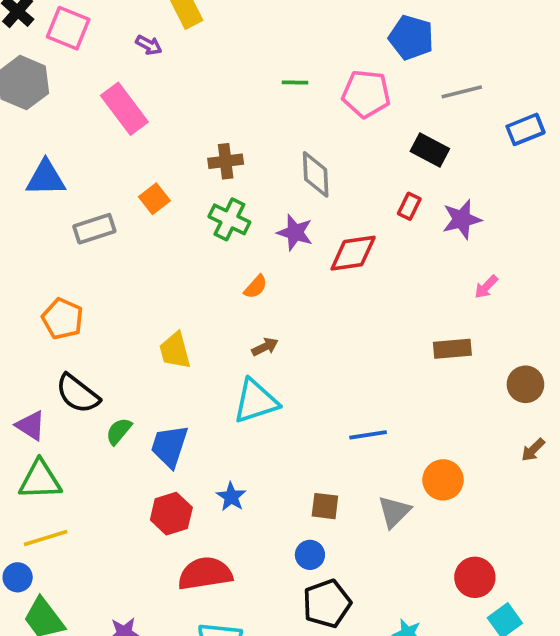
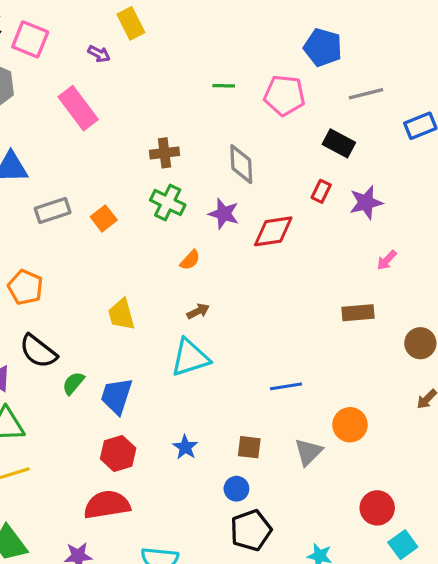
orange square: (154, 199) -> (104, 218), moved
blue star: (231, 497) -> (185, 447), moved
red semicircle: (205, 574) -> (107, 505), moved

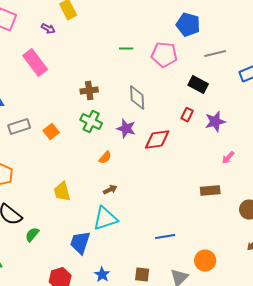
blue trapezoid: (117, 396) -> (80, 243), moved

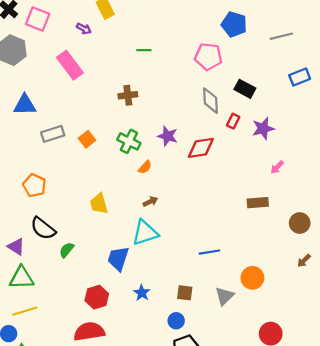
green line: (126, 49) -> (144, 50), moved
gray line: (215, 54) -> (281, 36), moved
gray diamond: (137, 98) -> (211, 101), moved
green cross: (91, 122) -> (129, 141), moved

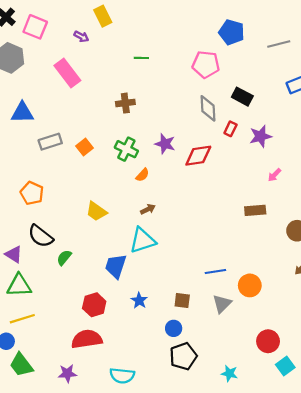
yellow trapezoid: (99, 204) -> (96, 211), turned -40
blue line: (209, 252) -> (215, 271), moved

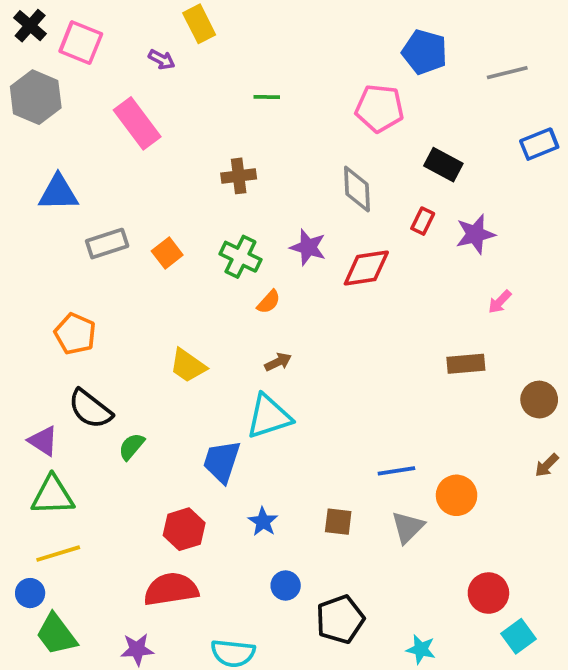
gray diamond: (208, 108) -> (357, 189), moved
blue circle: (174, 328) -> (286, 586), moved

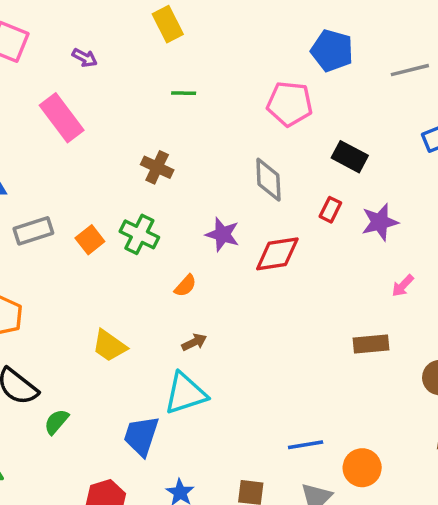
yellow rectangle: (199, 24) -> (168, 24), moved
brown cross: (239, 176) -> (157, 167), turned 32
green cross: (240, 257) -> (139, 234), moved

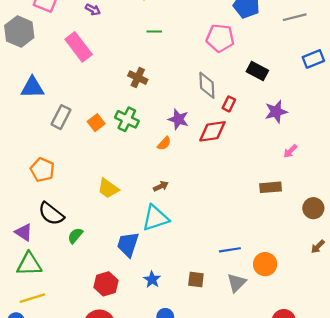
red rectangle: (330, 210) -> (229, 104), moved
gray rectangle: (33, 231) -> (61, 117), turned -45
orange semicircle: (185, 286) -> (164, 143), moved

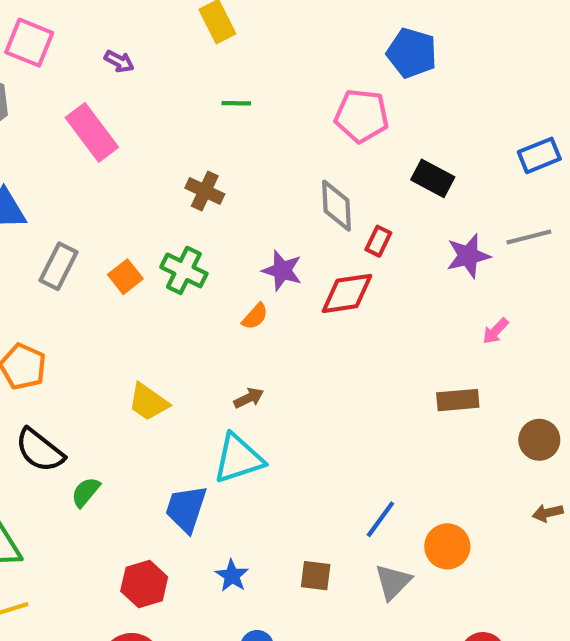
gray line: (295, 17) -> (529, 237), moved
brown arrow: (318, 247) -> (548, 513), turned 32
blue line: (230, 250) -> (380, 519), turned -45

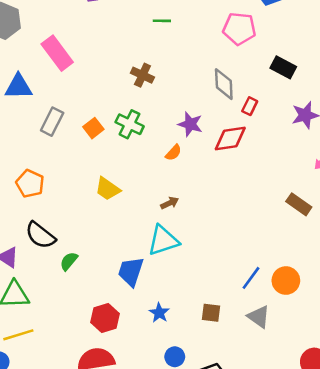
pink rectangle: (92, 132) -> (57, 53), moved
brown rectangle: (458, 400) -> (299, 204), turned 40
yellow trapezoid: (148, 402) -> (108, 189), moved
orange circle: (447, 546) -> (286, 281), moved
gray triangle: (393, 582) -> (259, 317), turned -40

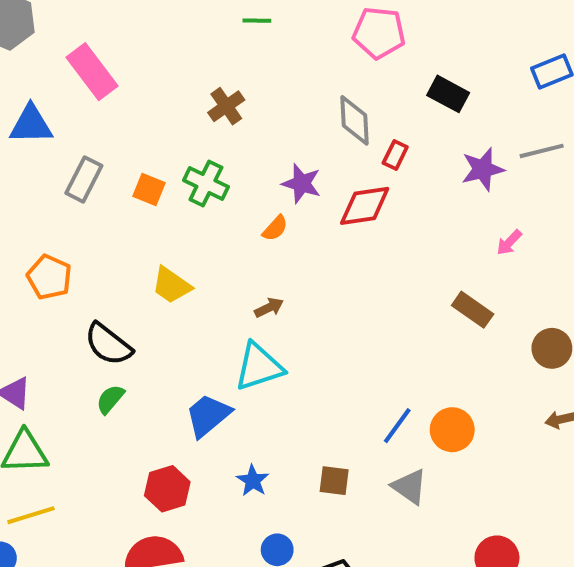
brown cross: (142, 75) -> (226, 106), turned 30
orange square: (93, 128) -> (149, 190), turned -30
black semicircle: (40, 235) -> (108, 344), moved
blue trapezoid: (131, 271) -> (208, 415), turned 32

